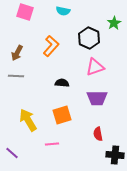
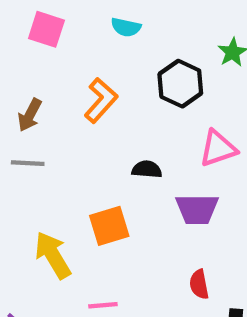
pink triangle: (95, 67) -> (218, 148), moved
black semicircle: (62, 83) -> (147, 169), moved
orange square: (62, 115) -> (109, 226), moved

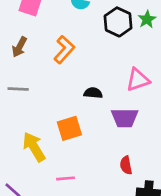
black hexagon: (180, 84) -> (118, 22), moved
brown arrow: (30, 115) -> (19, 47), moved

